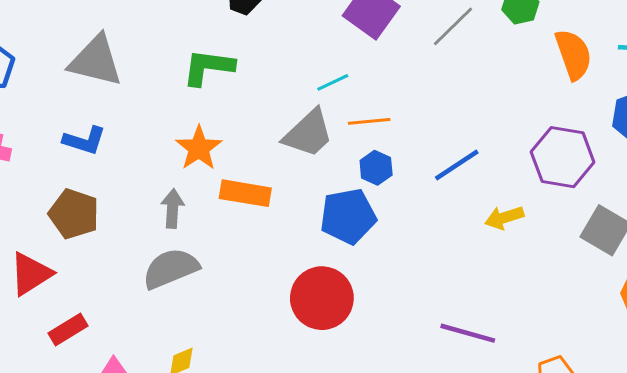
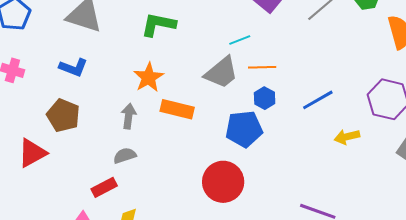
gray semicircle: (171, 268) -> (125, 156), size x0.6
red rectangle: (68, 329) -> (104, 187), moved

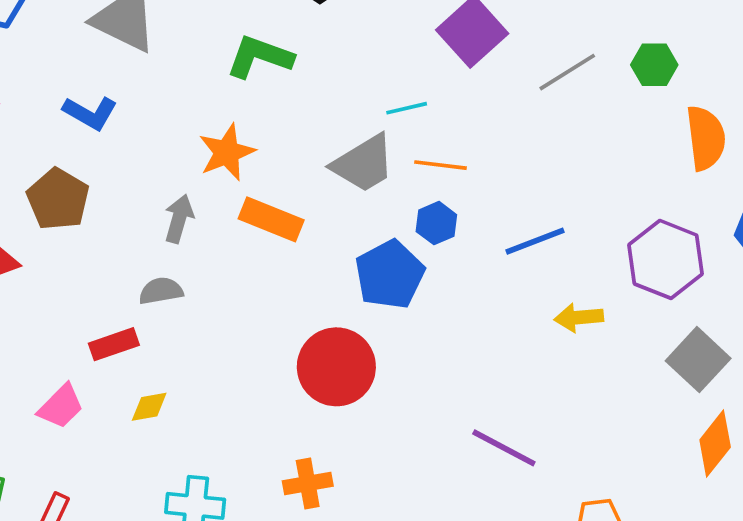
blue pentagon: (244, 129) -> (390, 274), turned -30

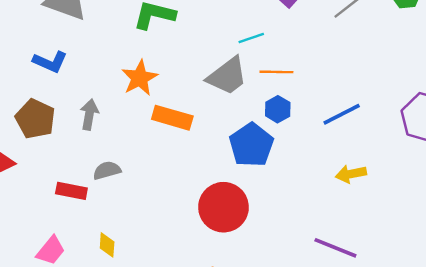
gray arrow: (179, 219) -> (89, 115), moved
yellow arrow: (579, 317) -> (351, 174), moved
red rectangle: (114, 344) -> (71, 191), moved, turned 36
yellow diamond: (149, 407) -> (107, 245), turned -70

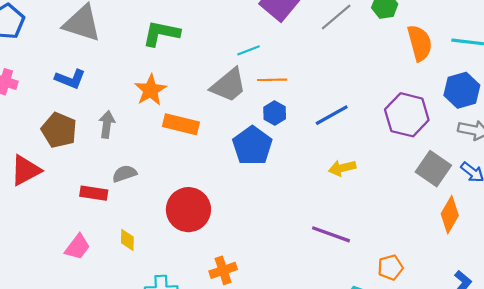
red circle: (223, 207) -> (188, 210), moved

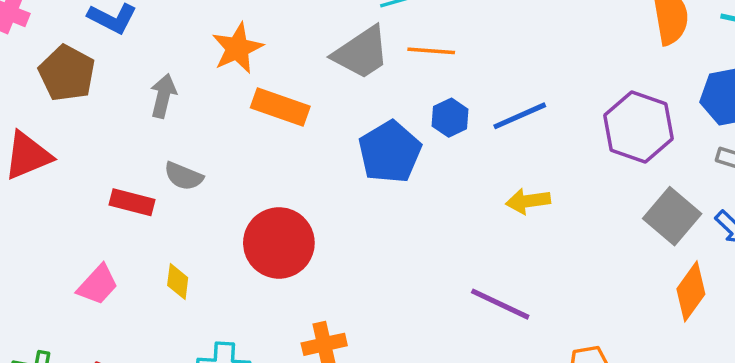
blue hexagon: (275, 113) -> (450, 118), moved
brown pentagon: (59, 130) -> (67, 73), moved
gray semicircle: (125, 174) -> (184, 176), turned -145

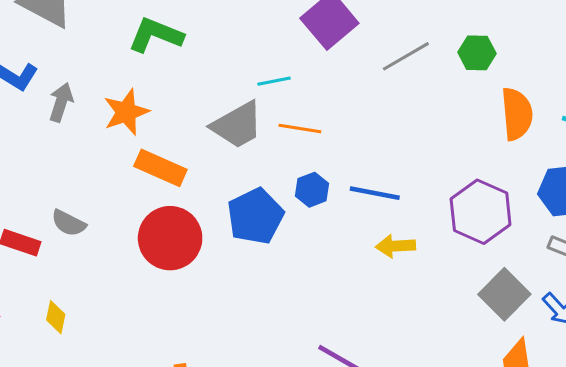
gray arrow: (163, 96) -> (61, 102), moved
blue line: (520, 116) -> (375, 193), turned 30
yellow arrow: (528, 201) -> (395, 246), moved
red circle: (279, 243) -> (170, 238), moved

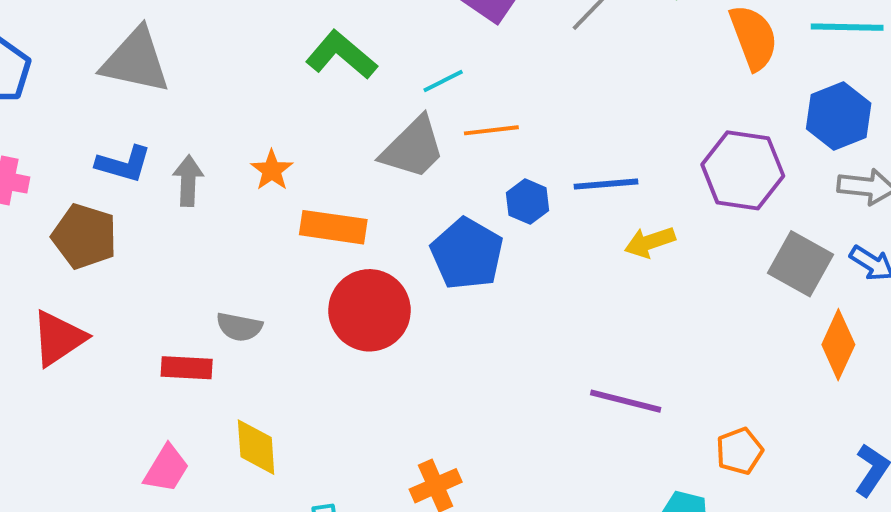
green L-shape: (156, 35) -> (341, 55), moved, turned 34
orange star: (126, 112) -> (272, 170), size x0.7
yellow diamond: (56, 317) -> (256, 447), size x1.4

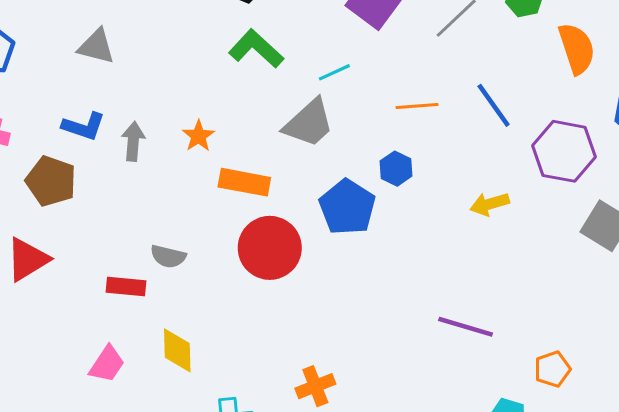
gray triangle: (136, 61) -> (96, 46), size x0.7
orange line: (491, 130) -> (417, 106), moved
blue line: (606, 184) -> (494, 105), moved, turned 57

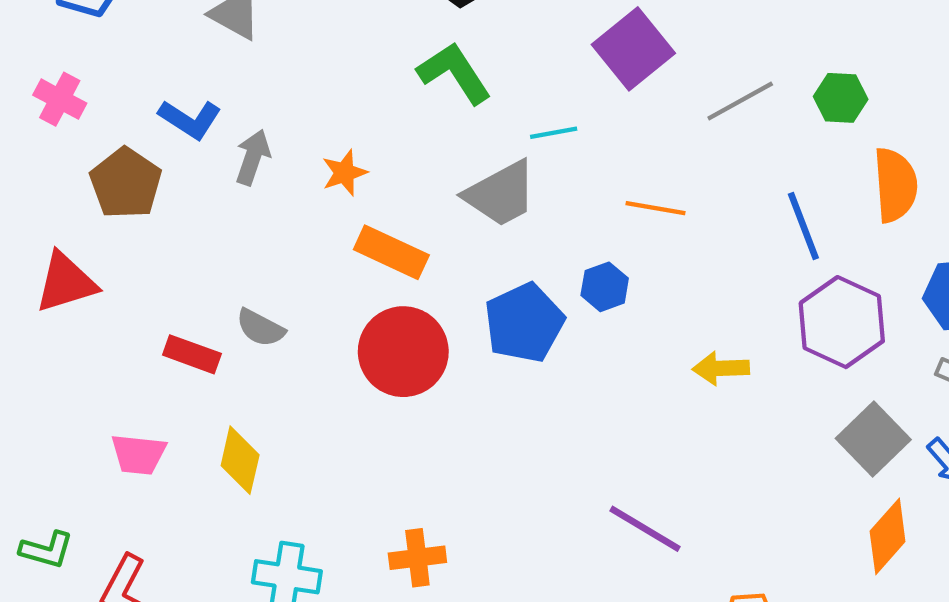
blue line: (494, 105) -> (803, 226), moved
pink trapezoid: (107, 364) -> (139, 454), turned 48

